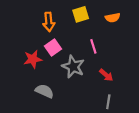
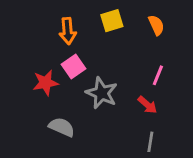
orange semicircle: (113, 18) -> (156, 25), turned -104
pink line: (93, 46) -> (158, 75), moved, turned 40

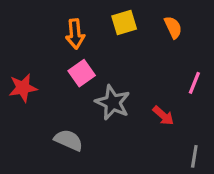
pink line: (158, 75) -> (194, 83), moved
red star: (45, 83) -> (23, 88), moved
gray line: (150, 142) -> (194, 156), moved

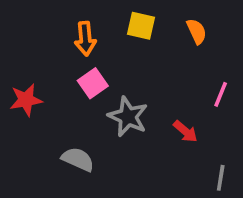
yellow square: (124, 22) -> (141, 26), turned 30

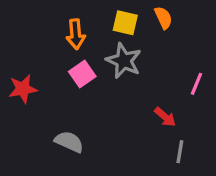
orange semicircle: (197, 31) -> (163, 18), moved
gray star: (128, 117) -> (124, 61), moved
gray line: (221, 178) -> (180, 152), moved

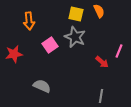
orange arrow: (76, 34) -> (29, 21), moved
red arrow: (165, 117) -> (102, 62), moved
gray line: (180, 152) -> (101, 96), moved

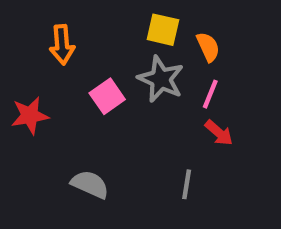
orange semicircle: (99, 11) -> (208, 47), moved
pink line: (119, 51) -> (210, 94), moved
gray line: (101, 96) -> (187, 184), moved

